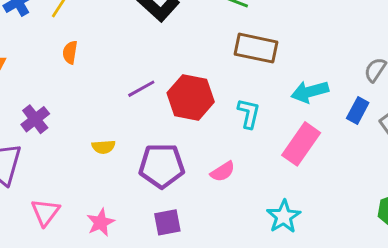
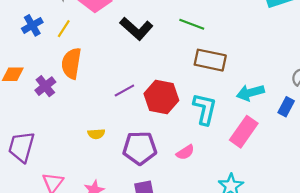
orange semicircle: (70, 52) -> (71, 63), size x1.8
cyan L-shape: (249, 113) -> (205, 109), size x1.4
purple cross: (35, 119) -> (45, 86), moved

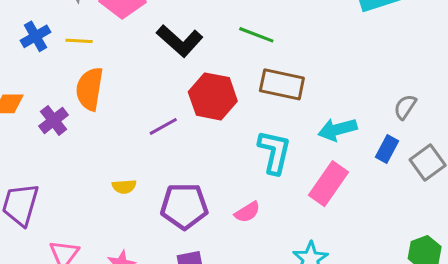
yellow line: (64, 29) -> (79, 41), turned 60
red hexagon: (161, 97) -> (213, 96), moved

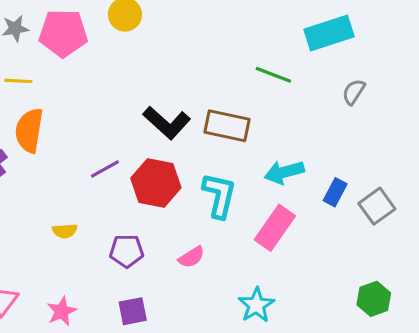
green line: (256, 35) -> (273, 75), moved
black L-shape: (180, 41) -> (167, 123), moved
red hexagon: (213, 96) -> (156, 183), moved
gray semicircle: (405, 107) -> (354, 92), moved
purple pentagon: (184, 206) -> (127, 251), size x0.7

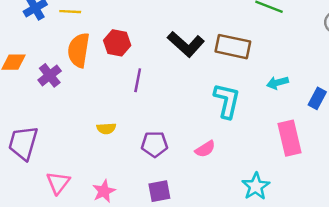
purple line: (105, 169) -> (138, 80), turned -50
cyan arrow: (284, 172) -> (277, 83), size x0.7
red hexagon: (156, 183) -> (117, 43), moved, size x0.7
pink rectangle: (275, 228) -> (290, 138), moved, turned -48

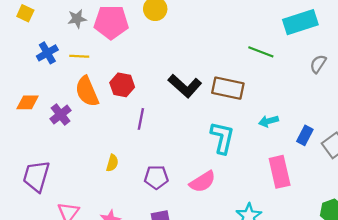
orange semicircle: (79, 50) -> (87, 91), turned -32
yellow semicircle: (106, 128) -> (112, 163), turned -70
pink semicircle: (205, 149) -> (203, 182), size x1.4

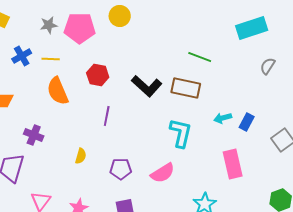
green line: (261, 52) -> (200, 57), moved
red hexagon: (122, 85) -> (98, 75), moved
purple cross: (61, 115) -> (34, 135), moved, turned -30
blue rectangle: (305, 135) -> (247, 122), moved

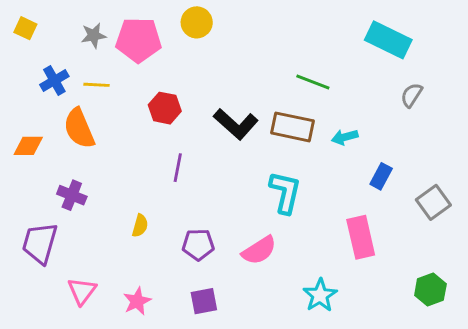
cyan rectangle: (252, 28) -> (388, 40), turned 44
orange semicircle: (58, 91) -> (79, 128), moved
cyan arrow: (223, 118) -> (345, 137), moved

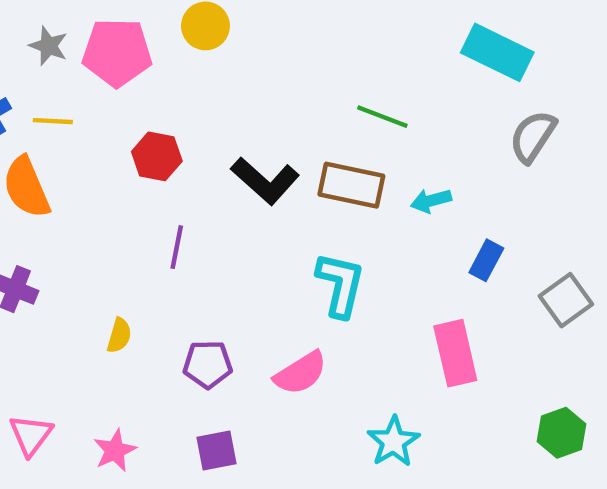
gray star: (94, 35) -> (48, 46), turned 30
gray semicircle: (412, 95) -> (533, 136), size x1.4

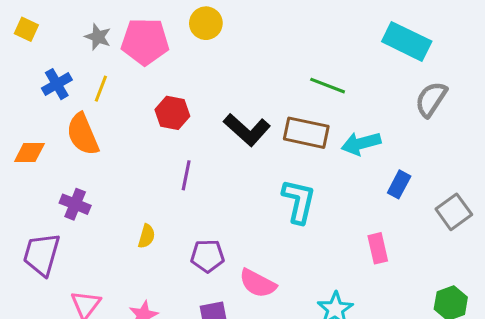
yellow line: (53, 121) -> (101, 89), turned -72
cyan arrow: (431, 201) -> (361, 143), size x1.4
pink rectangle: (455, 353) -> (378, 248), size x0.7
pink semicircle: (301, 373) -> (258, 283), moved, turned 60

